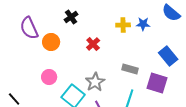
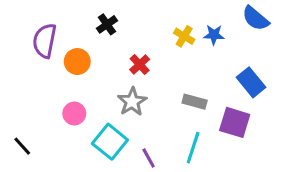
yellow cross: (123, 25) -> (184, 36), turned 32
purple semicircle: (29, 28) -> (45, 41), turned 35
gray star: (95, 82) -> (132, 102), moved

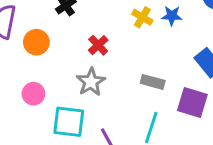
cyan square: (110, 142) -> (69, 122), turned -32

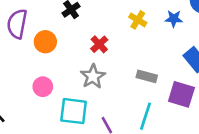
blue star: (172, 16) -> (174, 19), moved

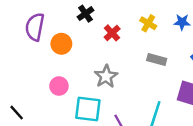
red cross: (99, 44) -> (112, 33), moved
gray rectangle: (147, 76) -> (157, 59), moved

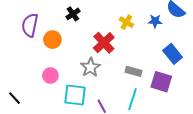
red cross: (112, 33) -> (104, 43), moved, size x1.5
gray rectangle: (157, 59) -> (134, 71), moved

